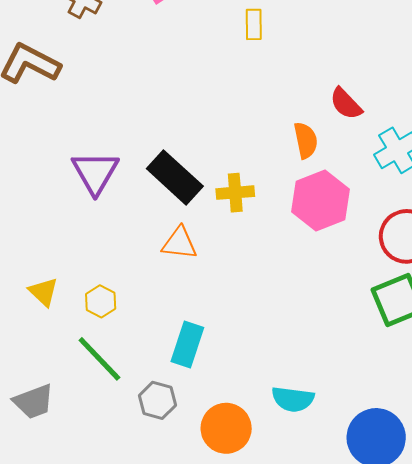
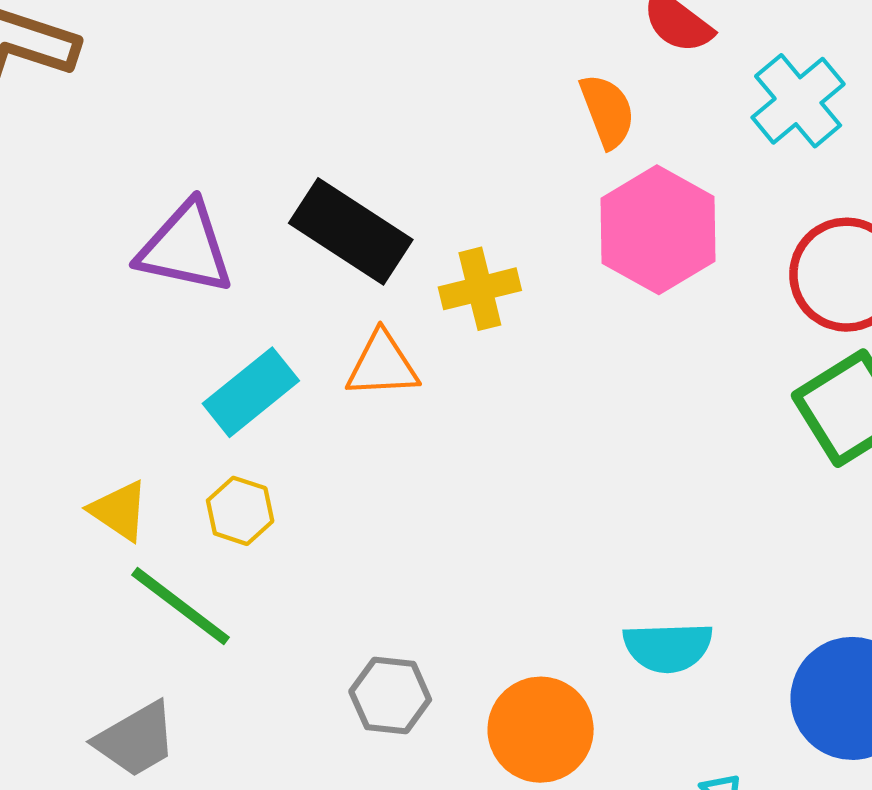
purple triangle: (95, 173) -> (185, 248), turned -39
yellow cross: (235, 193) -> (480, 289), moved
cyan rectangle: (187, 345) -> (251, 392), moved, turned 42
green line: (99, 359) -> (181, 606), moved

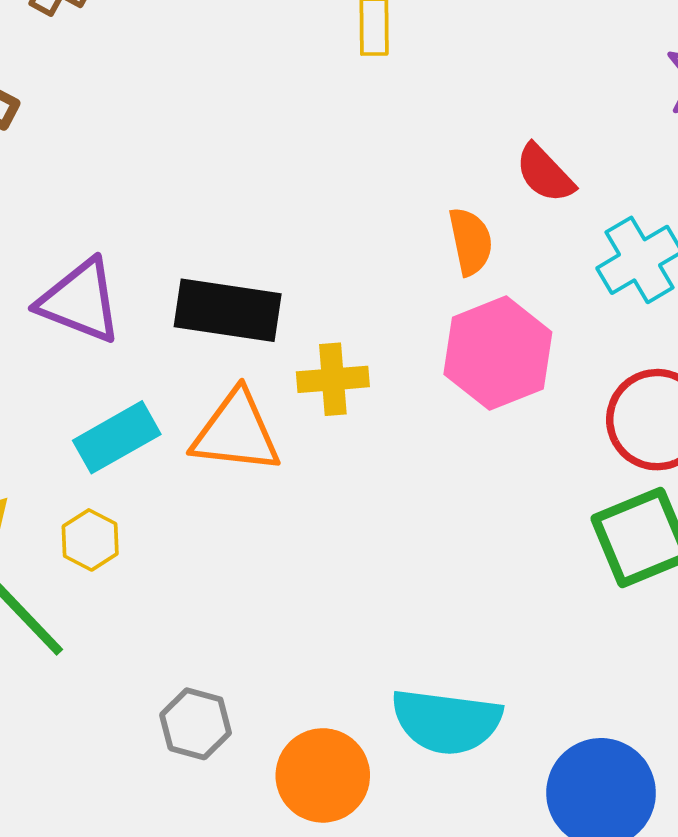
black rectangle: (351, 231) -> (228, 310), turned -34
orange triangle: (382, 365) -> (236, 432), size x1.4
cyan semicircle: (668, 647) -> (446, 721), size x1.4

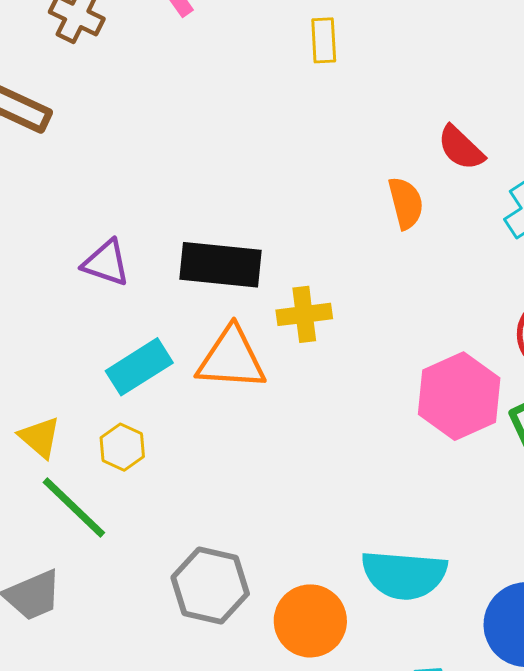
purple triangle: (80, 301) -> (106, 263), size x0.7
pink hexagon: (498, 353) -> (459, 396), moved
gray hexagon: (196, 724) -> (210, 585), size x1.4

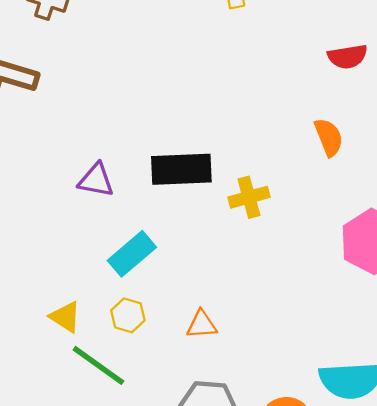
red semicircle: (461, 148) -> (348, 57), turned -45
orange semicircle: (406, 203) -> (329, 137), moved
orange triangle: (231, 359) -> (202, 325), moved, size x0.6

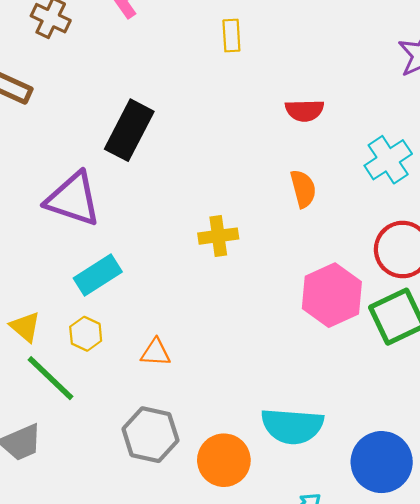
red semicircle: (348, 57) -> (305, 110), moved
black rectangle: (181, 169) -> (129, 130), moved, turned -68
purple triangle: (96, 180) -> (73, 199), size x1.6

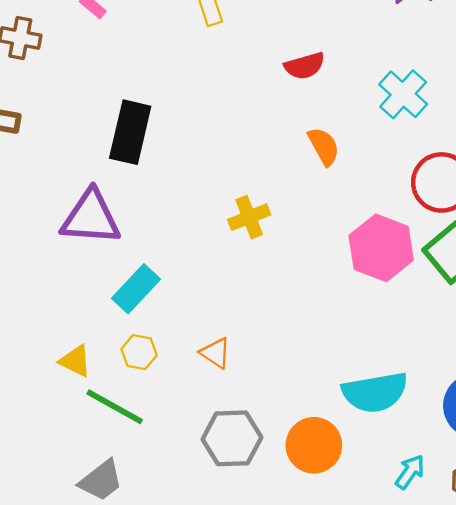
orange triangle: (156, 352) -> (216, 353), turned 44

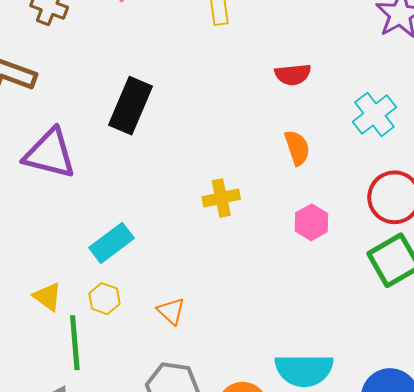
purple triangle: (91, 217) -> (50, 154), moved
pink hexagon: (381, 248) -> (311, 222), moved, size x0.6
green line: (115, 407) -> (75, 343), turned 46

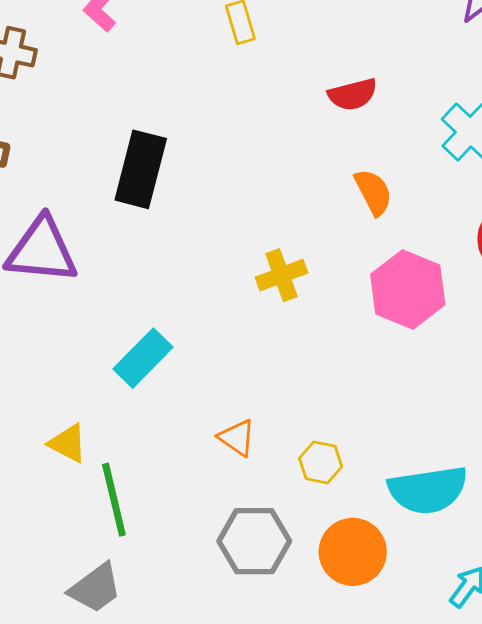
pink hexagon: (311, 222) -> (408, 290), size x1.6
yellow hexagon: (104, 299) -> (321, 462), moved

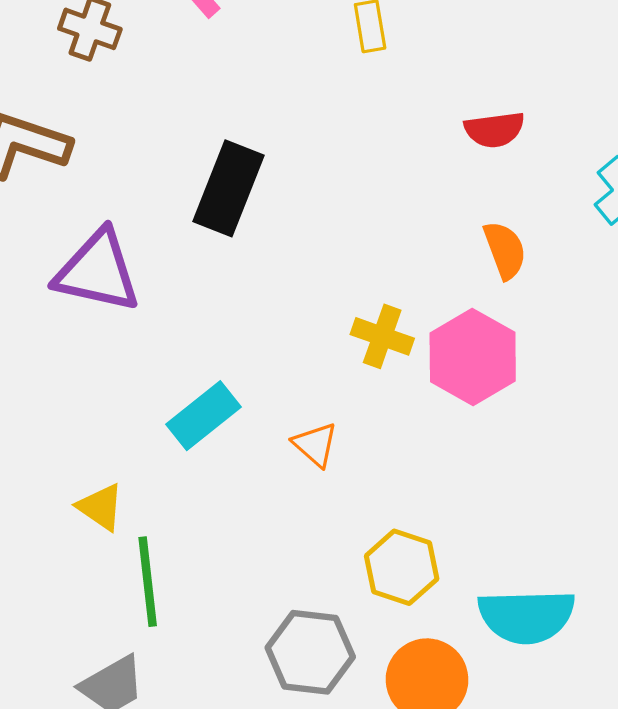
yellow cross: (281, 275) -> (382, 336), turned 33
pink hexagon: (408, 290) -> (473, 357), moved
orange triangle: (237, 438) -> (315, 445), moved
yellow hexagon: (321, 462) -> (402, 567), size x1.4

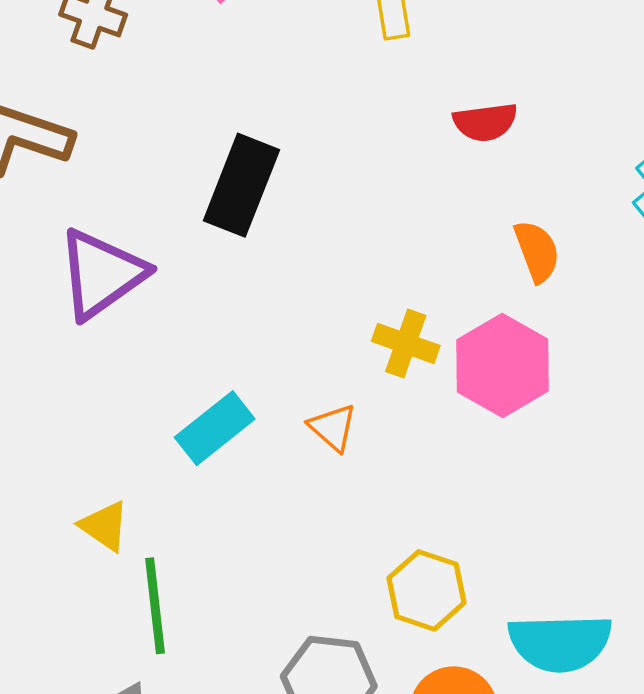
red semicircle: (494, 130) -> (485, 122), moved
purple triangle: (98, 271) -> (101, 274), turned -48
orange triangle: (315, 445) -> (333, 427), moved

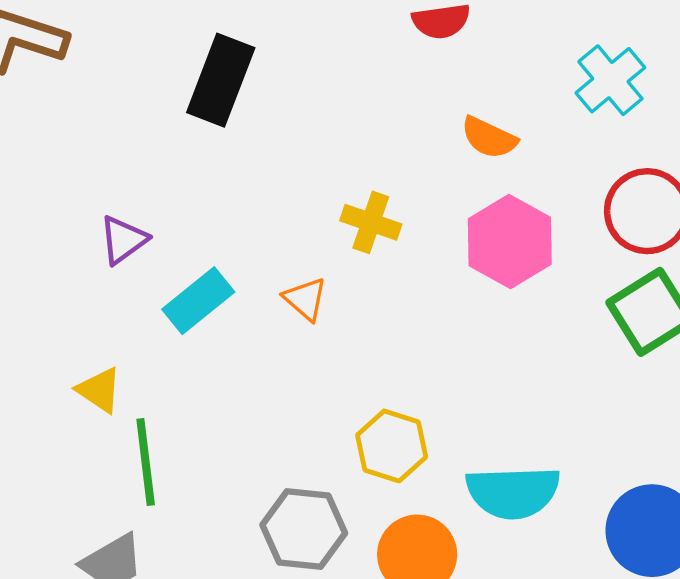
orange semicircle: (537, 251) -> (489, 138), turned 136
purple triangle: (101, 274) -> (123, 240), moved, size x0.6
pink hexagon: (503, 365) -> (510, 242), moved

